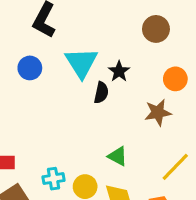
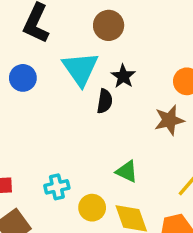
brown circle: (156, 29) -> (109, 25), moved
cyan cross: (54, 179) -> (57, 187), moved

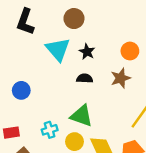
blue circle: (23, 78) -> (21, 90), moved
black semicircle: (105, 101) -> (85, 78), moved, turned -91
green triangle: (127, 171) -> (82, 116), moved, size x1.5

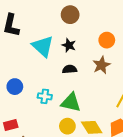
brown circle: (74, 19) -> (70, 15), moved
cyan cross: (50, 130) -> (45, 96), moved, turned 32

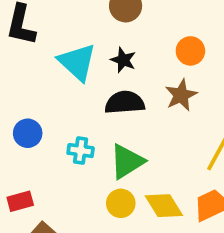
black semicircle: (70, 69) -> (125, 102), size x1.5
green triangle: (71, 103) -> (127, 162), turned -45

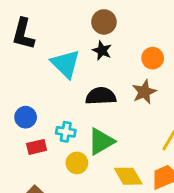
black star: (123, 60) -> (102, 51), moved
red rectangle: (20, 201) -> (37, 147), moved
yellow circle: (121, 203) -> (77, 163), moved

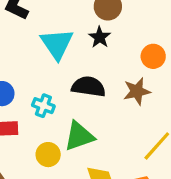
cyan cross: (66, 132) -> (43, 106), moved

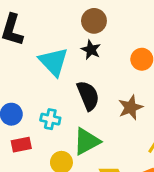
black semicircle: (89, 87) -> (88, 96), turned 68
brown star: (137, 91) -> (131, 107), moved

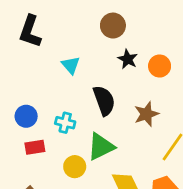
black star: (91, 50) -> (128, 59), moved
cyan triangle: (54, 62) -> (71, 65), size x0.6

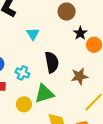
black star: (128, 59) -> (80, 33), moved

